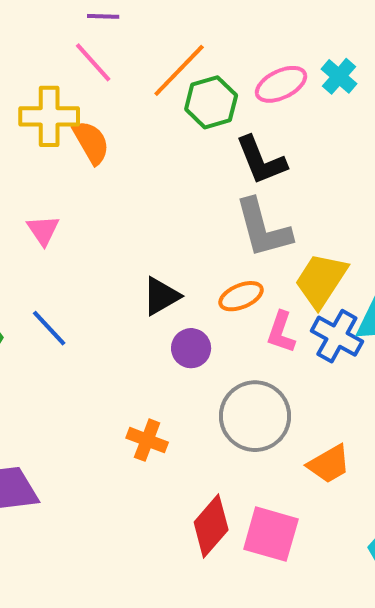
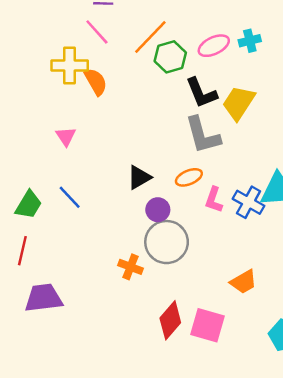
cyan cross: (339, 76) -> (250, 41), turned 35
yellow trapezoid: (321, 280) -> (239, 103), moved
gray circle: (255, 416) -> (167, 242), moved

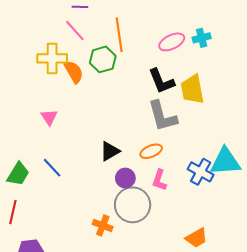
orange line: (150, 37) -> (119, 35), turned -52
green hexagon: (170, 57) -> (103, 59), moved
yellow trapezoid: (239, 103) -> (192, 89), turned -44
pink L-shape: (214, 200) -> (159, 180), moved

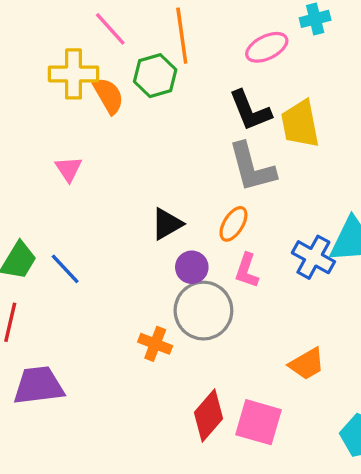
cyan cross: (202, 38) -> (315, 19), moved
orange ellipse: (151, 151) -> (233, 224), turned -35
blue line: (52, 168) -> (65, 269), moved

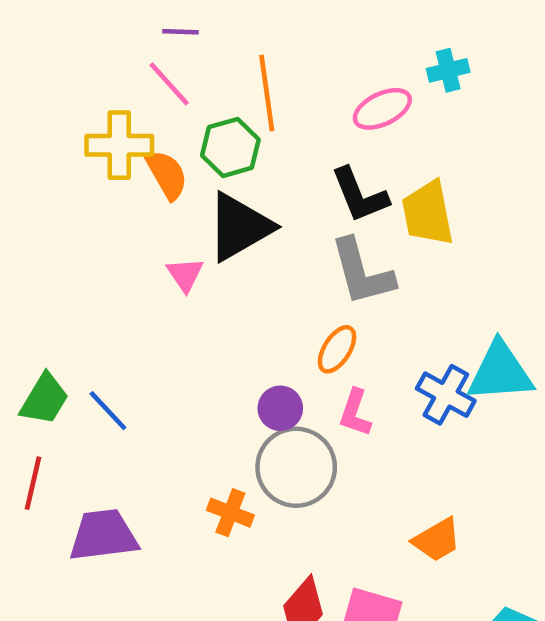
pink triangle: (68, 169) -> (185, 274), moved
black triangle: (167, 224) -> (239, 227), moved, size x1.6
purple trapezoid: (39, 386) -> (103, 535), moved

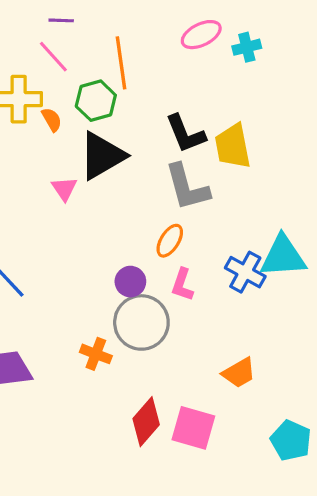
pink ellipse: (382, 109) -> (201, 35), moved
orange semicircle: (167, 175) -> (52, 120), size x0.7

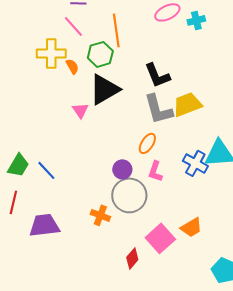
yellow trapezoid: (233, 146) -> (187, 104), moved, turned 80
red diamond: (146, 422) -> (132, 258), size x0.7
pink square: (193, 428) -> (160, 238), moved, turned 32

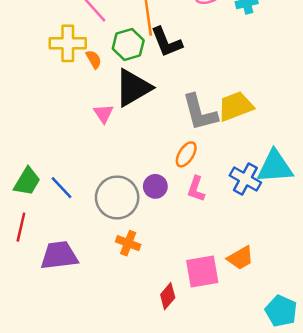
black L-shape: (157, 75) -> (166, 42), moved
gray circle: (129, 195) -> (117, 197), moved
pink square: (160, 238) -> (202, 271), turned 32

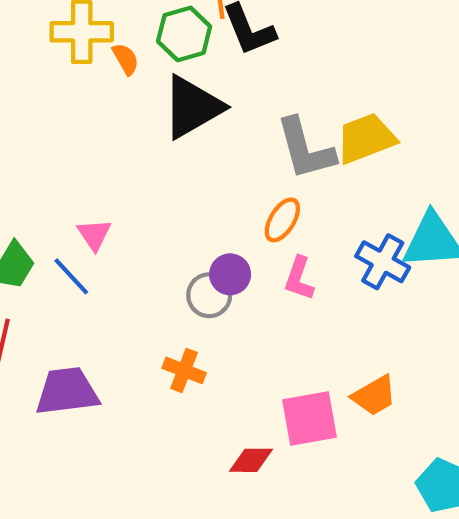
pink triangle: (104, 114) -> (94, 235), moved
gray circle: (117, 197) -> (209, 295), moved, size x0.6
red diamond: (168, 296) -> (251, 460), turned 50

